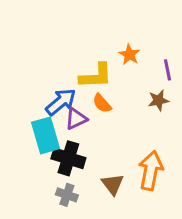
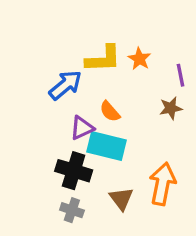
yellow L-shape: (96, 76) -> (103, 59), moved
blue arrow: (61, 102) -> (65, 85), moved
cyan rectangle: (46, 135) -> (107, 146), moved, turned -60

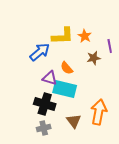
brown star: (171, 108) -> (94, 58), moved
purple triangle: (82, 128) -> (50, 78), turned 42
gray cross: (72, 210) -> (44, 128), turned -32

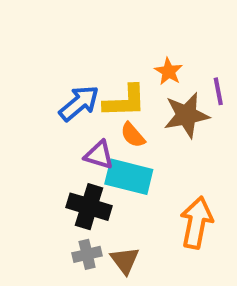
yellow L-shape: (63, 36) -> (125, 101), moved
brown star: (94, 58) -> (186, 115), size x1.6
brown triangle: (74, 121) -> (125, 260), moved

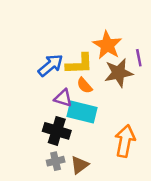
orange star: (169, 71) -> (107, 45), size x1.6
brown triangle: (125, 260) -> (80, 165), turned 30

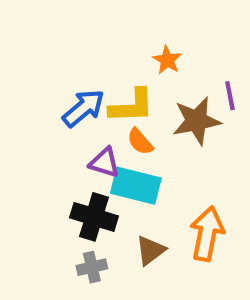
orange star: (107, 45) -> (167, 60), moved, size x0.6
brown triangle: (80, 165) -> (150, 250), moved

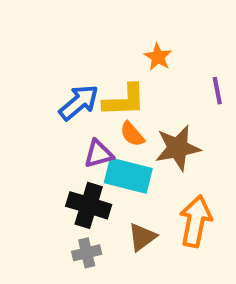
brown star: (196, 121) -> (178, 148), moved
purple triangle: (104, 163) -> (99, 154), turned -32

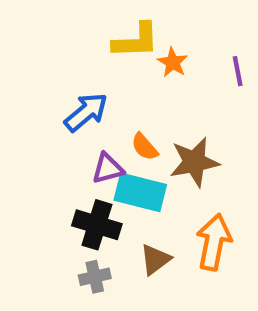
purple line: (217, 91) -> (238, 71), moved
yellow L-shape: (124, 100) -> (136, 41), moved

